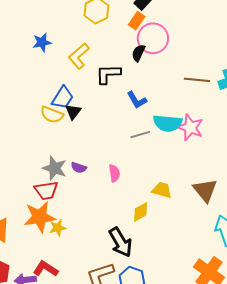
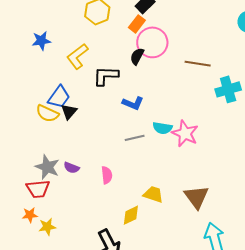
brown line: (197, 80) -> (198, 64), moved
blue L-shape: (137, 100) -> (133, 103), turned -40
cyan semicircle: (168, 123) -> (163, 128), size x0.7
orange star: (40, 217) -> (30, 215), size x0.5

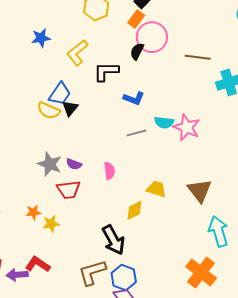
red trapezoid: (38, 189) -> (69, 190), moved

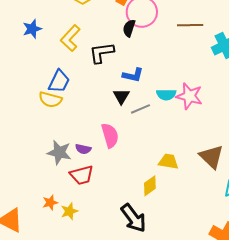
black triangle: (70, 108) -> (121, 96), moved
pink semicircle: (109, 171) -> (110, 136), moved, size x1.4

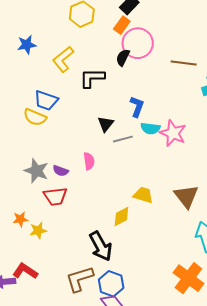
blue L-shape: (133, 75) -> (137, 107), moved, turned -90
blue trapezoid: (59, 81) -> (46, 100), turned 75
pink semicircle: (110, 136) -> (89, 161), size x0.7

